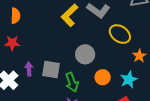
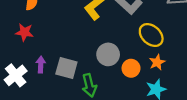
orange star: (139, 56) -> (157, 62), moved
orange circle: (103, 77) -> (131, 68), moved

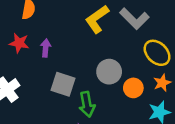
purple arrow: (41, 65) -> (46, 48), moved

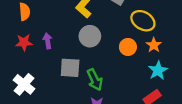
gray circle: (109, 72) -> (90, 36), moved
orange circle: (133, 88) -> (128, 47), moved

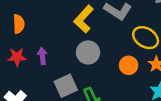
gray square: (70, 68) -> (66, 86), turned -30

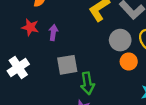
gray circle: (88, 52) -> (120, 40), moved

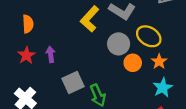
red star: (30, 27) -> (26, 55), turned -30

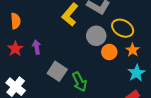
gray square: (73, 83) -> (57, 71), turned -30

